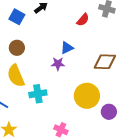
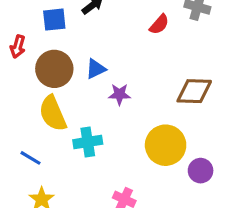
blue square: (17, 17) -> (54, 20), turned -35
brown circle: (17, 48) -> (54, 69), size x1.5
blue triangle: (67, 48) -> (96, 69), moved

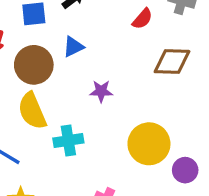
blue triangle: (96, 69) -> (73, 47), moved
brown diamond: (194, 91) -> (172, 62), moved

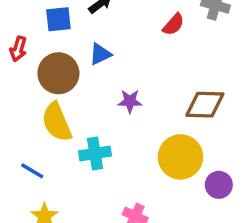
brown diamond: (172, 62) -> (205, 105), moved

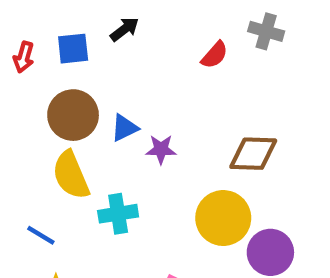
red arrow: (18, 49) -> (24, 57), moved
blue triangle: (100, 54) -> (125, 128), moved
purple circle: (219, 185) -> (270, 252), size x1.4

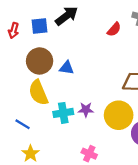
black arrow: (125, 29) -> (67, 16), size x1.5
blue triangle: (125, 128) -> (67, 68), turned 35
purple star: (161, 149) -> (86, 110), moved

